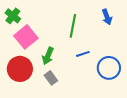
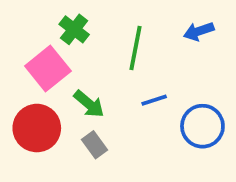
green cross: (13, 16) -> (74, 29), moved
blue arrow: (107, 17) -> (199, 31), turned 91
green arrow: (48, 56) -> (89, 104), turned -72

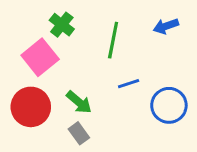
green arrow: (89, 104) -> (79, 102), moved
gray rectangle: (95, 145) -> (79, 133), moved

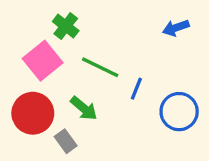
green line: (113, 40) -> (100, 67), moved, turned -75
blue line: (129, 84) -> (136, 89), turned -50
gray rectangle: (79, 133) -> (66, 141), moved

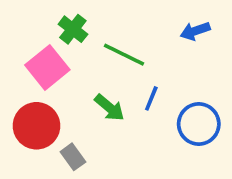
green line: (100, 67) -> (124, 55), moved
green arrow: (84, 108) -> (109, 108), moved

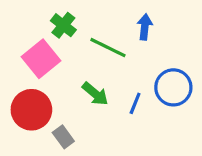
blue arrow: (195, 31) -> (145, 27), moved, turned 115
blue line: (151, 98) -> (135, 103), moved
blue circle: (199, 124) -> (173, 87), moved

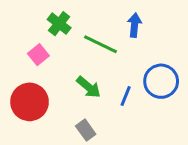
pink square: (41, 59) -> (38, 55), size x0.6
gray rectangle: (63, 137) -> (86, 130), moved

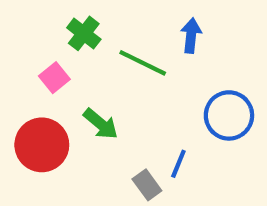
green arrow: (89, 87) -> (101, 124), moved
blue line: (126, 96) -> (178, 164), moved
gray rectangle: (86, 130) -> (147, 185), moved

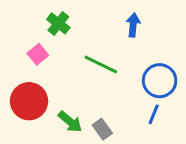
green line: (143, 63) -> (101, 65), moved
green arrow: (101, 124) -> (70, 122), moved
blue line: (178, 164) -> (154, 114), moved

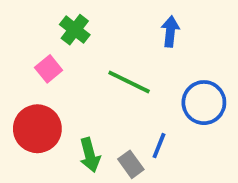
blue line: (154, 114) -> (159, 146), moved
green arrow: (70, 122) -> (90, 155), turned 35

